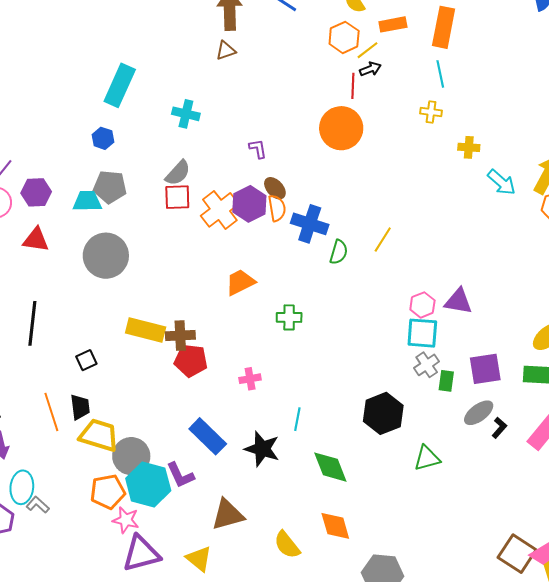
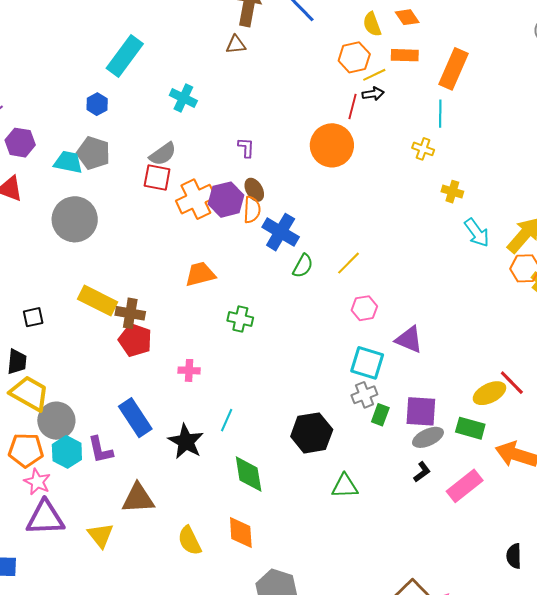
pink hexagon: (422, 305) -> (364, 308), moved
gray ellipse: (479, 413) -> (428, 437), moved
cyan hexagon: (148, 485) -> (67, 452), size x0.7

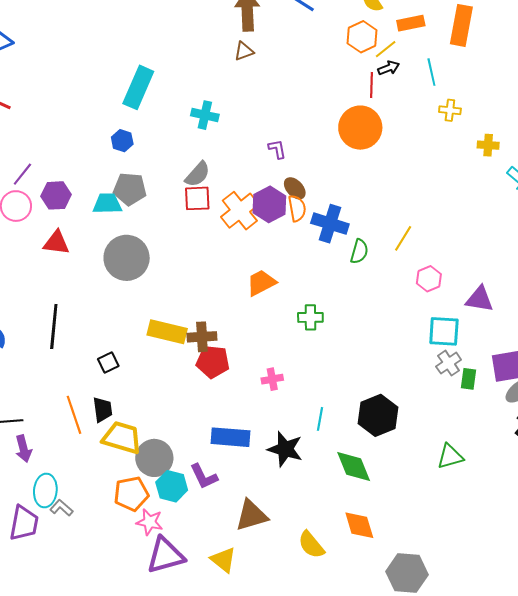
cyan line: (440, 114) -> (431, 72), moved
blue rectangle: (135, 418) -> (231, 437), turned -39
black hexagon: (312, 433) -> (378, 415), moved

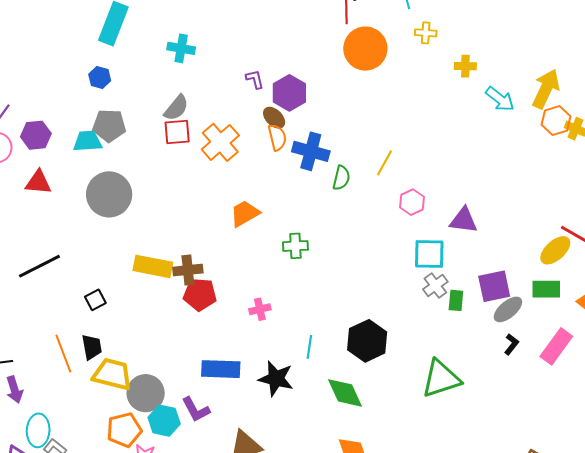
orange circle: (360, 128) -> (365, 49), moved
purple hexagon: (269, 204) -> (289, 93), moved
black line: (54, 326) -> (39, 266), turned 60
green triangle: (450, 456) -> (441, 379), size x1.5

